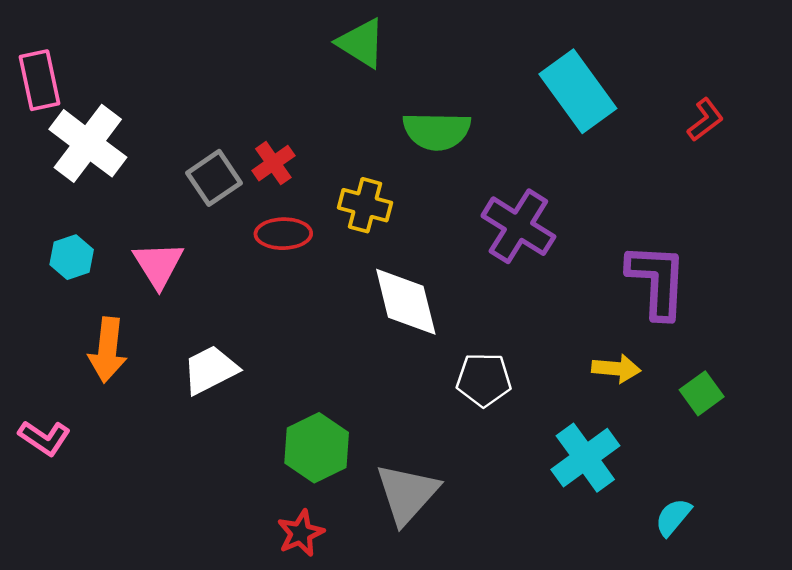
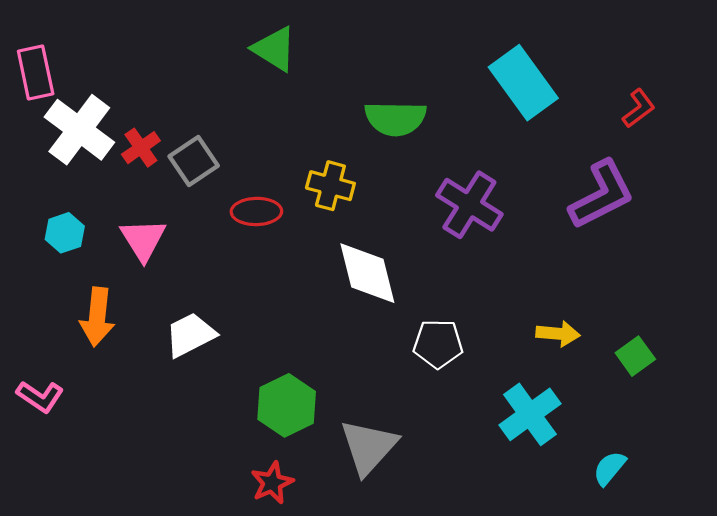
green triangle: (361, 43) -> (274, 49), moved
red cross: (273, 163) -> (141, 148), moved
purple L-shape: (657, 281) -> (602, 195), moved, turned 60

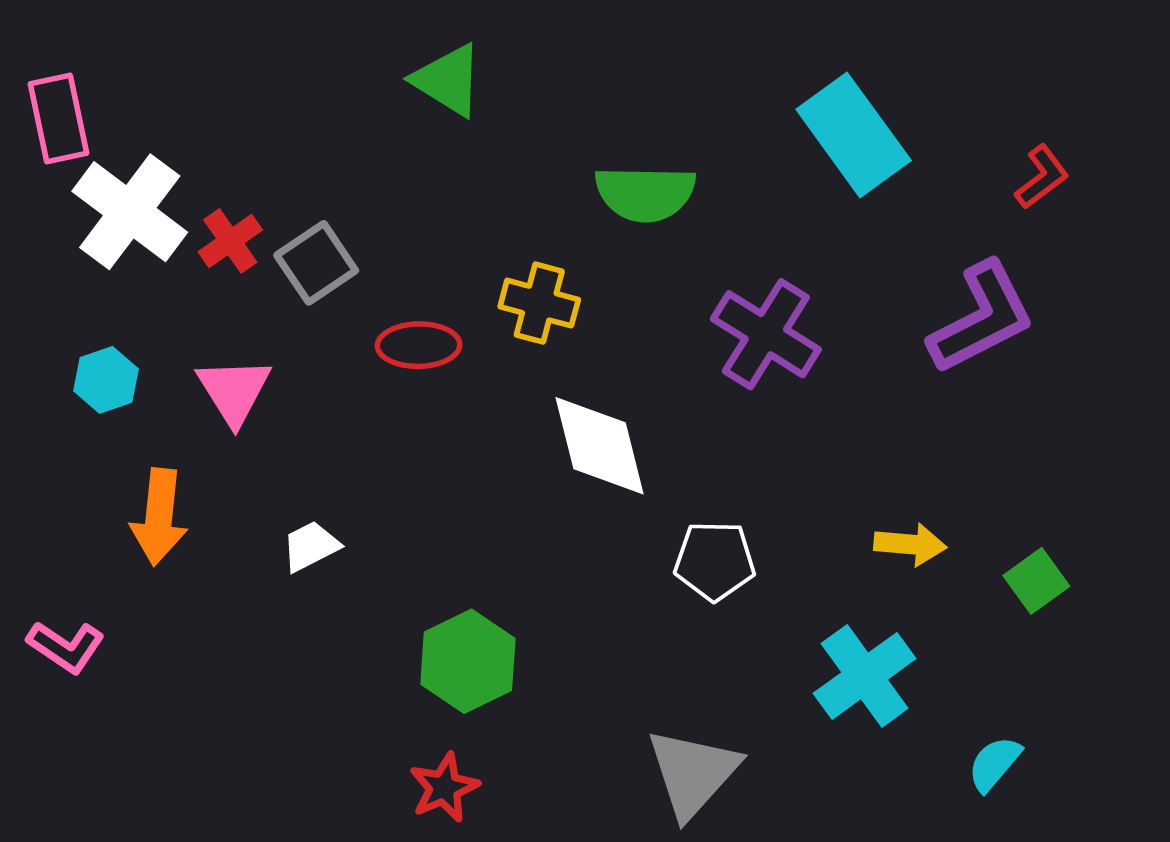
white trapezoid: (190, 335) -> (311, 546), size x0.7
gray triangle: (369, 447) -> (693, 773), moved

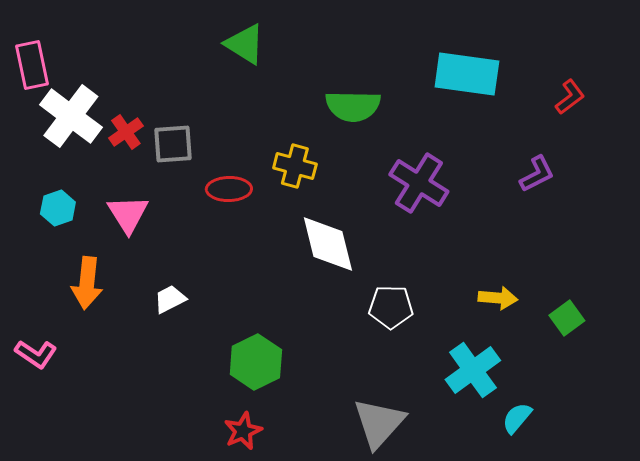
cyan rectangle: (854, 135) -> (467, 74), turned -46
gray square: (316, 263) -> (173, 144), turned 30
purple L-shape: (982, 318) -> (537, 174), size x0.6
cyan semicircle: (994, 764) -> (517, 418), moved

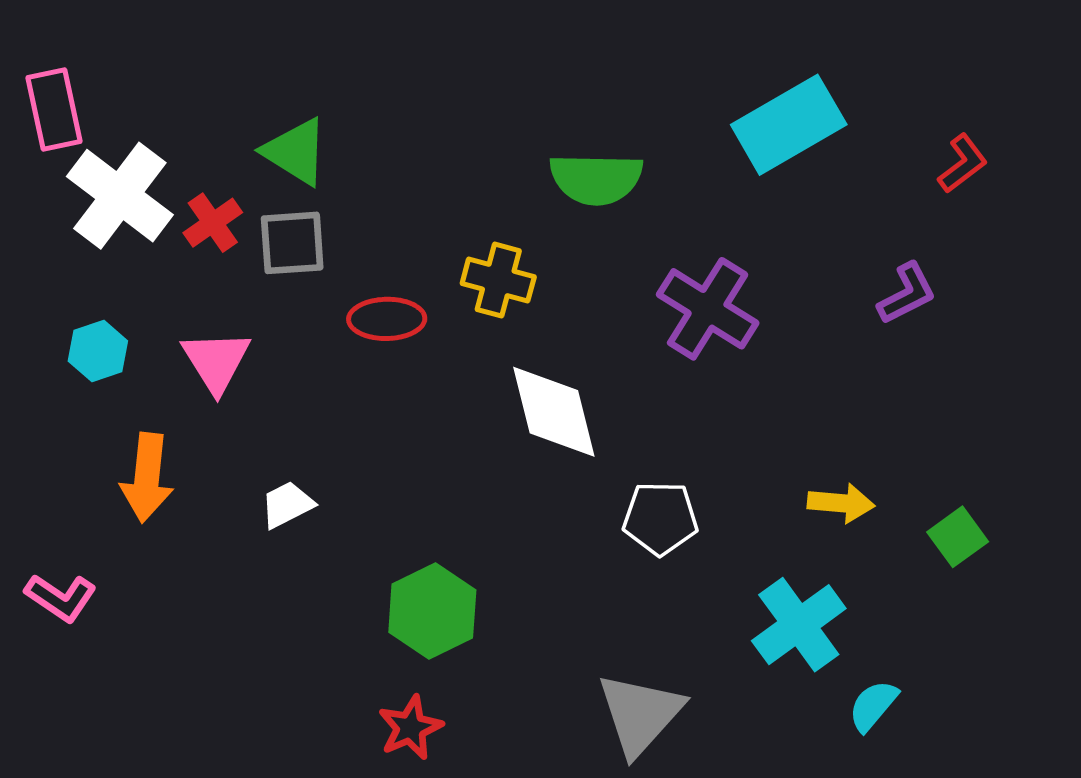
green triangle: (245, 44) -> (296, 152), moved
cyan rectangle: (467, 74) -> (789, 125), turned -38

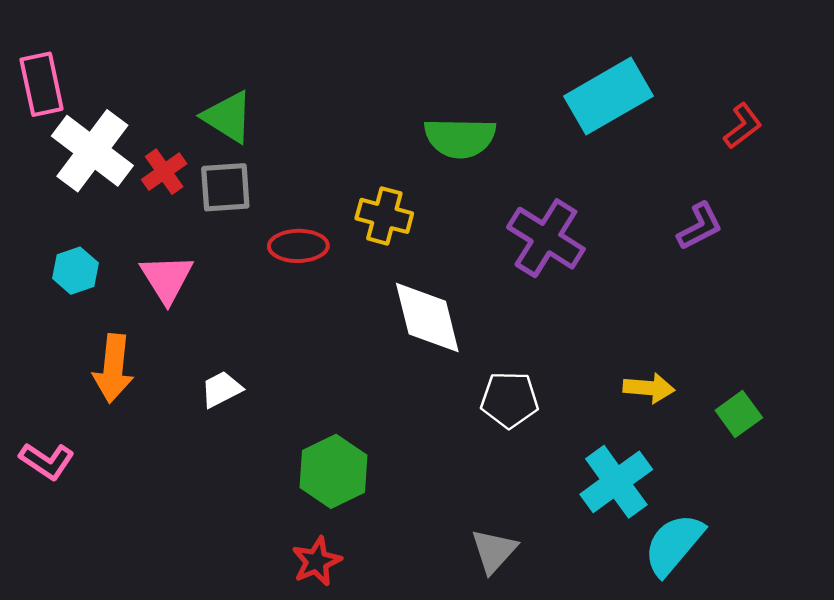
cyan semicircle: (873, 706) -> (674, 544), size x1.6
gray triangle: (640, 714) -> (494, 551), size x0.7

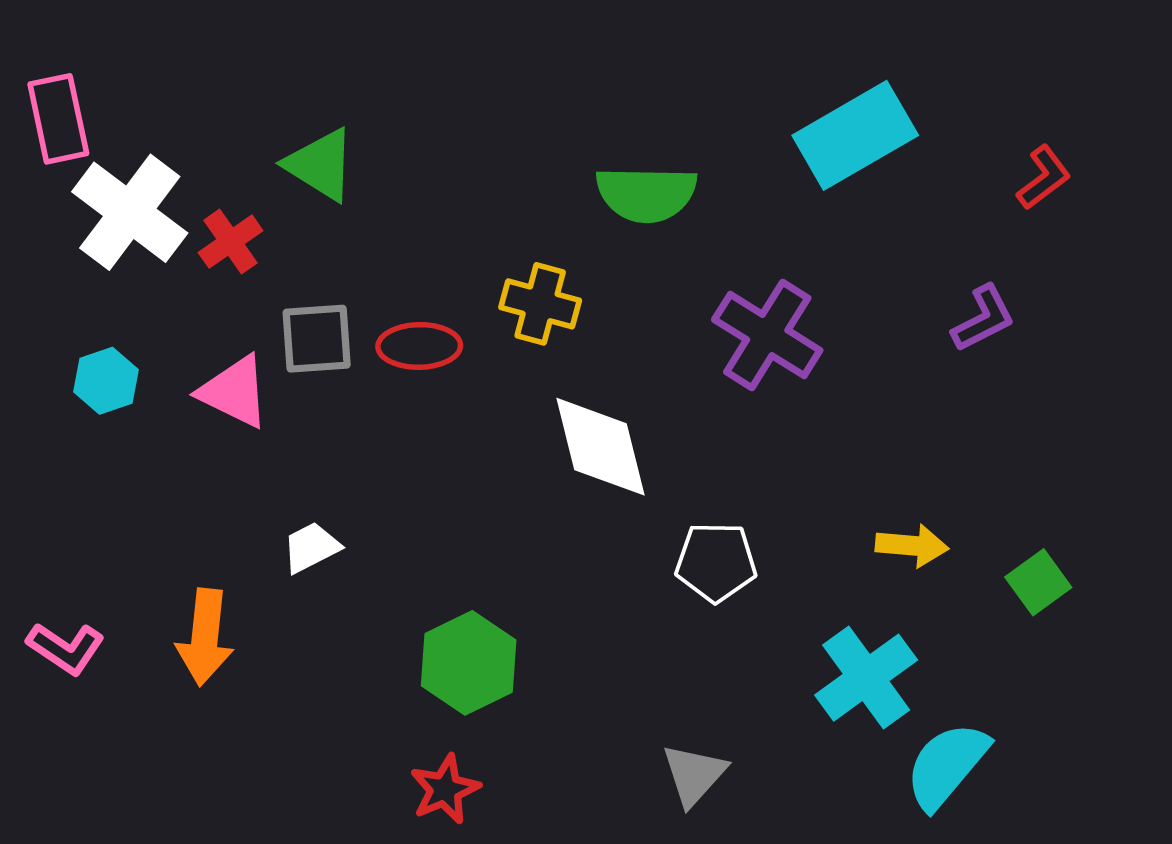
gray square: (225, 187) -> (317, 339), moved
pink triangle: (167, 278) -> (234, 392), turned -32
orange arrow: (113, 368) -> (205, 637), moved

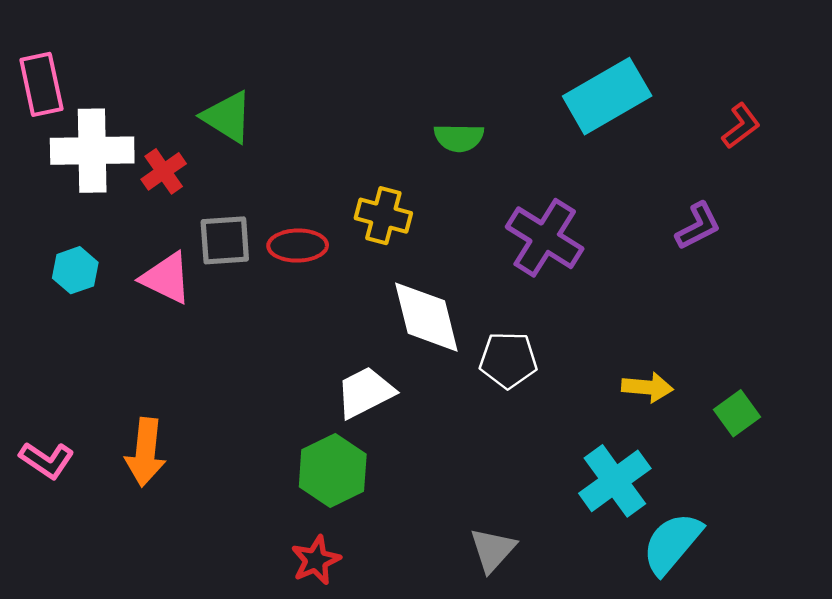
green semicircle: (646, 194) -> (459, 138), size x0.7
white cross: (130, 212) -> (92, 151), turned -38
white trapezoid: (311, 547) -> (365, 392), moved, size x1.4
white pentagon: (716, 562) -> (508, 360), moved

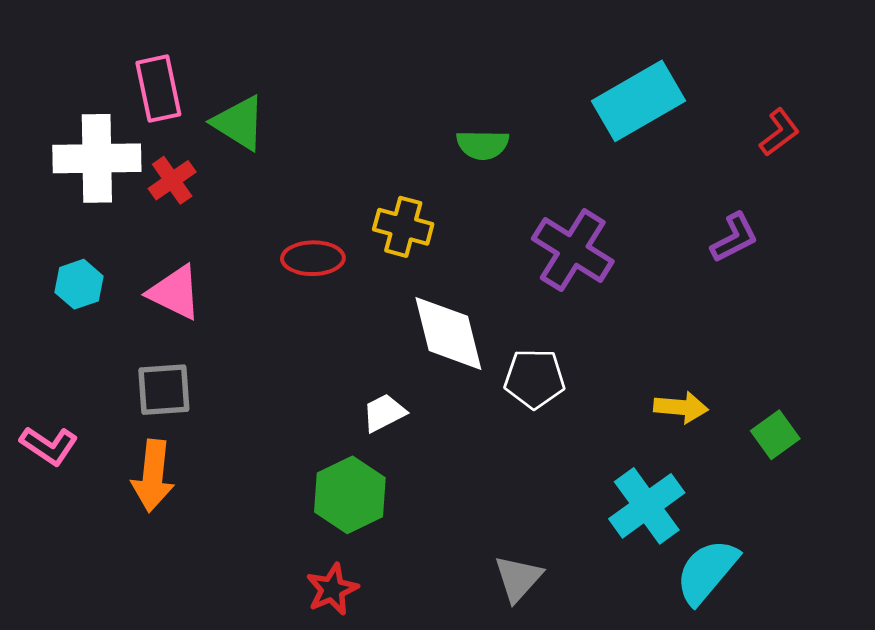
pink rectangle: (41, 84) -> (158, 89), moved
gray square: (225, 240) -> (164, 390), moved
white trapezoid: (365, 392) -> (384, 413), size x0.7
pink L-shape: (47, 460) -> (49, 446), moved

